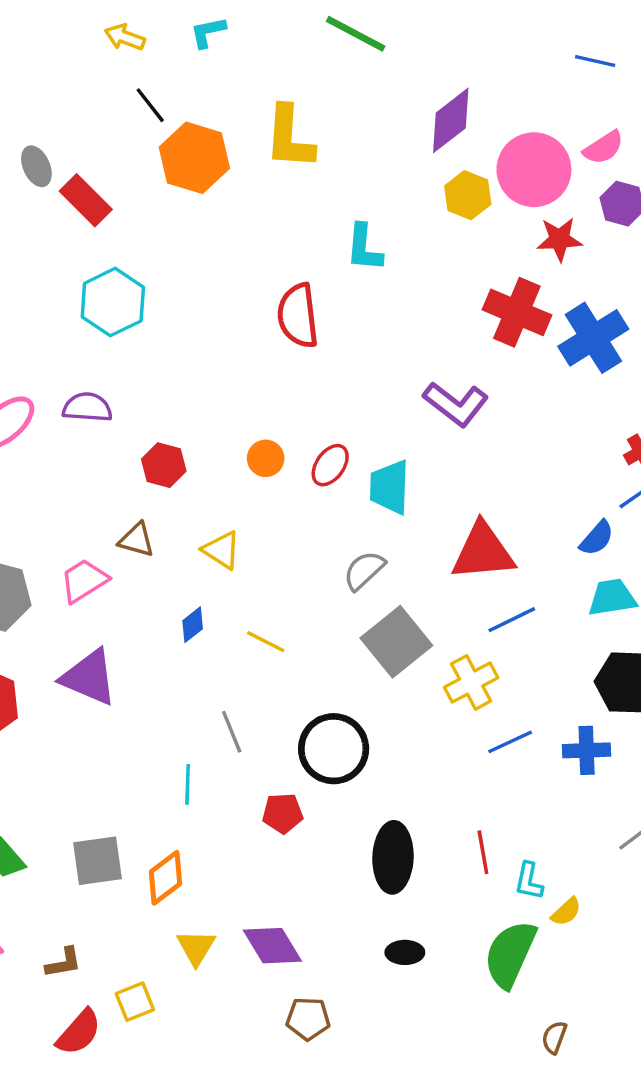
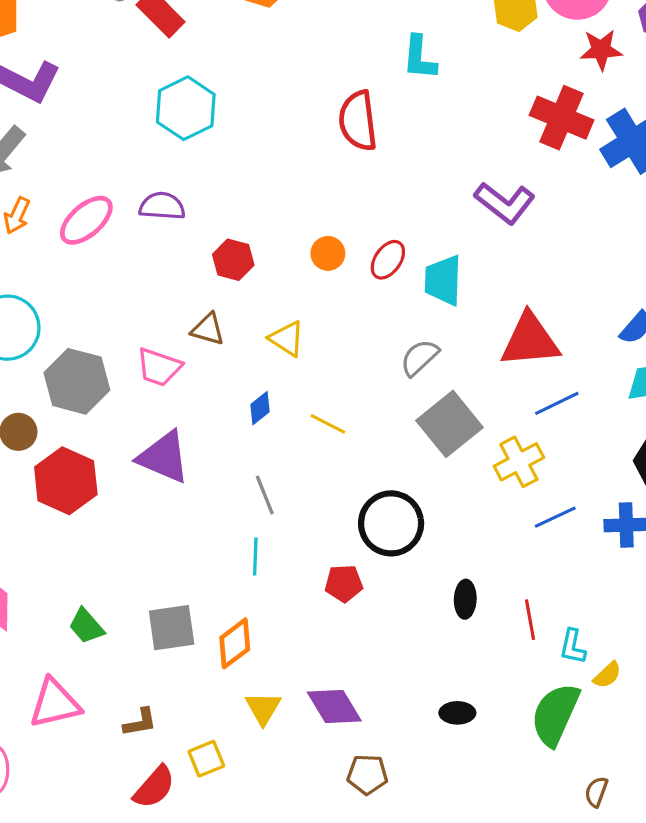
pink trapezoid: (84, 581) -> (159, 367), turned -129
gray line: (232, 732) -> (265, 495), moved
black ellipse: (393, 857) -> (465, 599), moved, size x0.6

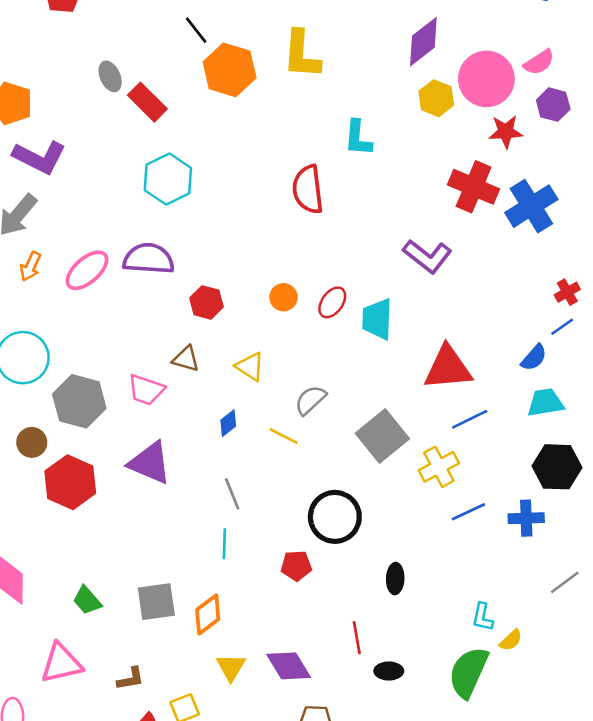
purple semicircle: (162, 206) -> (149, 259), size x1.4
gray semicircle: (419, 358) -> (310, 400), moved
red line: (530, 620) -> (357, 638), moved

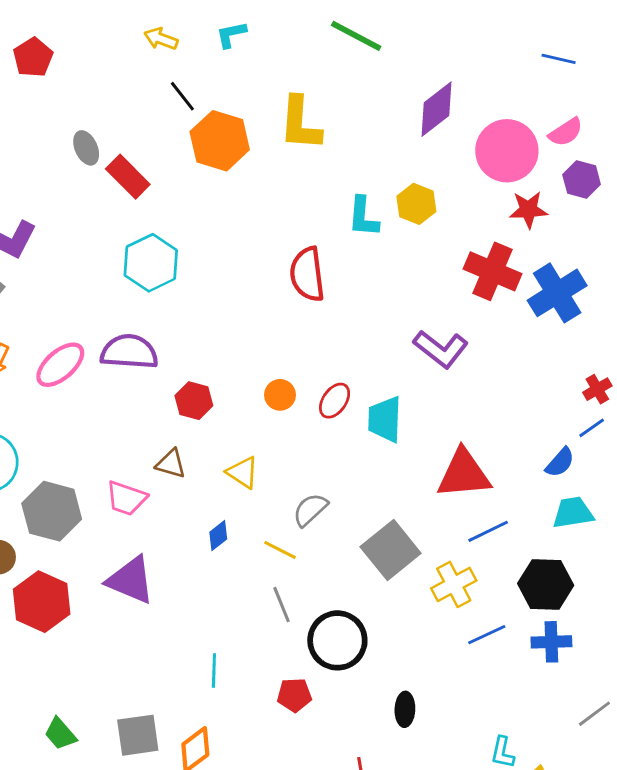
yellow hexagon: (436, 98) -> (416, 204), moved
black hexagon: (557, 467) -> (546, 584), moved
gray line: (232, 494) -> (281, 605), moved

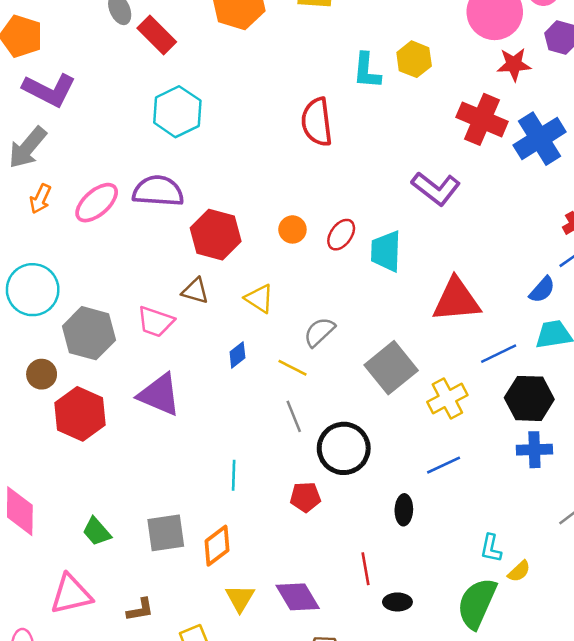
red hexagon: (194, 401) -> (216, 235), size x1.5
blue line: (488, 531) -> (499, 354), moved
blue line: (487, 635) -> (444, 465), moved

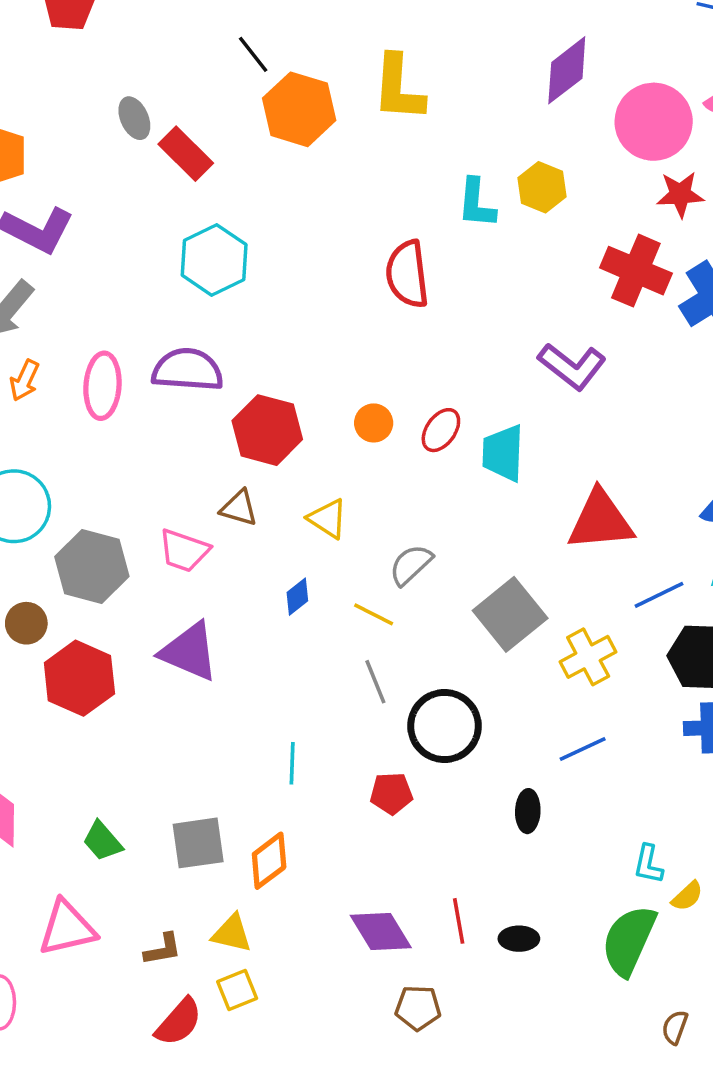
pink ellipse: (97, 203) -> (102, 386), turned -45
red line: (365, 569) -> (459, 921), moved
yellow triangle: (240, 598) -> (232, 933), moved, turned -48

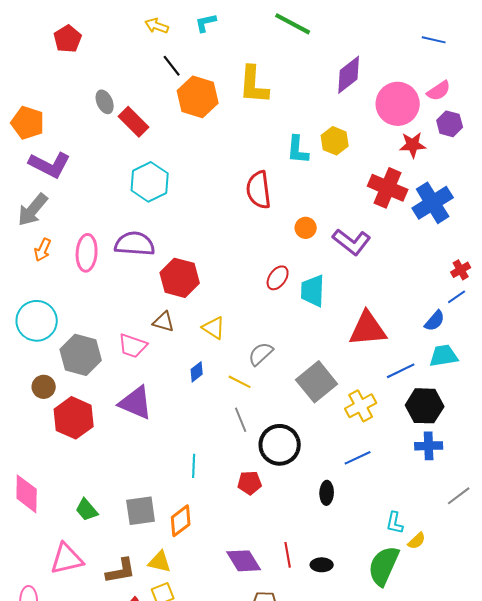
orange circle: (374, 423) -> (306, 228), moved
brown L-shape: (163, 949) -> (121, 571), size x1.4

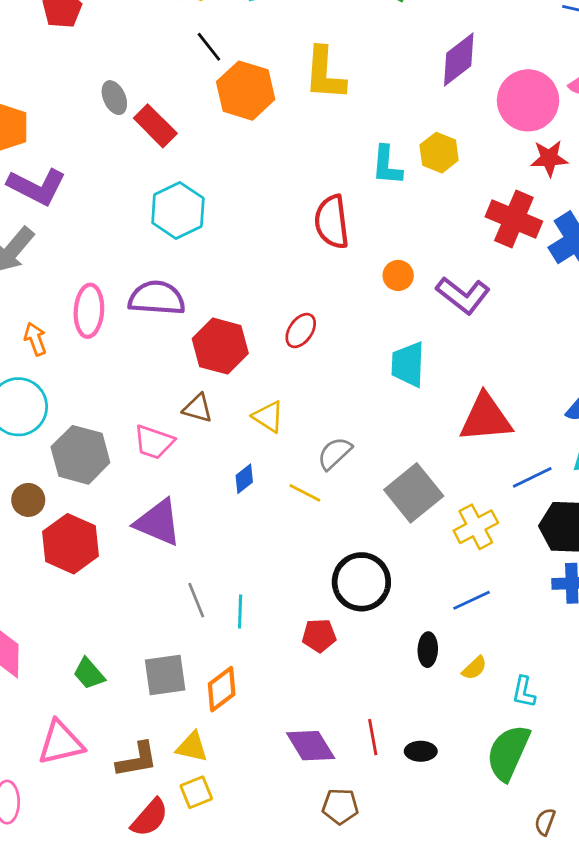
orange arrow: (43, 250) -> (35, 339), moved, turned 135
red ellipse: (278, 278) -> (301, 331), moved
gray line: (241, 420) -> (196, 600), moved
yellow semicircle: (417, 541) -> (474, 668), moved

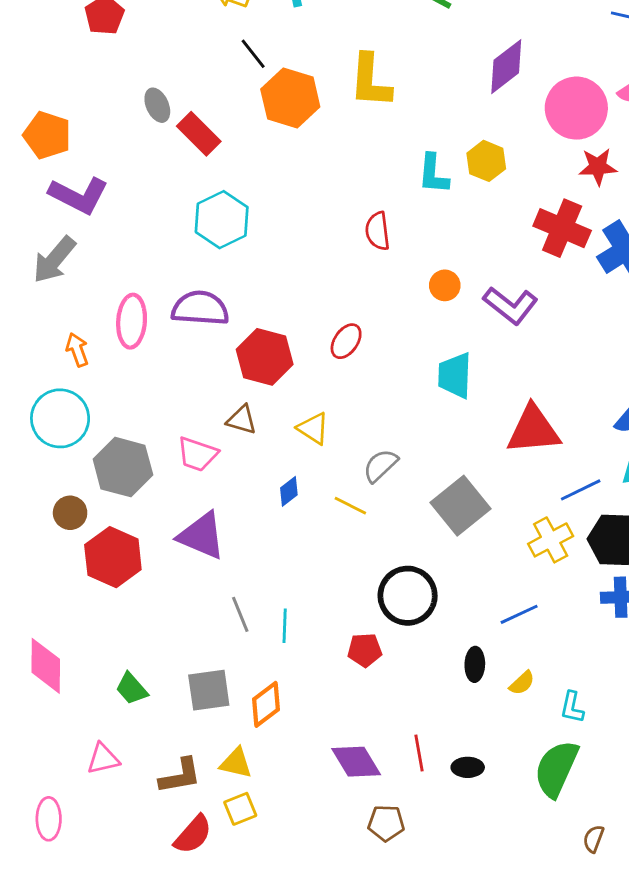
red semicircle: (332, 222) -> (378, 231), size x0.7
yellow cross: (476, 527) -> (551, 540), moved
pink triangle: (61, 743) -> (103, 759), size x0.7

